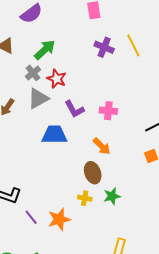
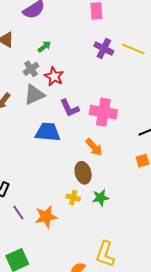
yellow line: (133, 45) -> (133, 49), turned -45
green arrow: (45, 50) -> (44, 47), size x0.6
pink cross: (108, 111) -> (103, 112), size x1.5

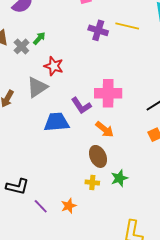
gray cross: (31, 69) -> (21, 46), moved
purple L-shape: (70, 108) -> (81, 106), moved
orange star: (46, 217) -> (69, 206), size x0.7

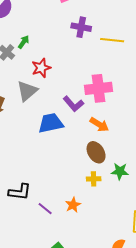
yellow line: (127, 26) -> (112, 40), moved
red star: (54, 66) -> (41, 68), turned -30
green star: (119, 178) -> (120, 171), turned 30

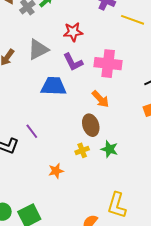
red star: (41, 68) -> (73, 32), moved
purple L-shape: (73, 104) -> (73, 62), moved
yellow cross: (94, 179) -> (82, 150), turned -32
purple line: (45, 209) -> (32, 131), moved

